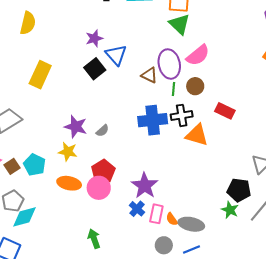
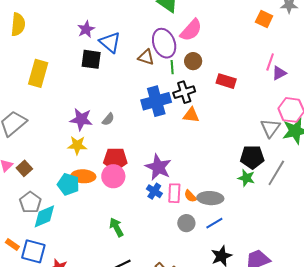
black square: (95, 69) -> (91, 59), turned -35
orange triangle: (197, 135) -> (191, 115), moved, size x0.7
cyan pentagon: (34, 165) -> (68, 184), moved
red pentagon: (103, 171) -> (115, 159), turned -30

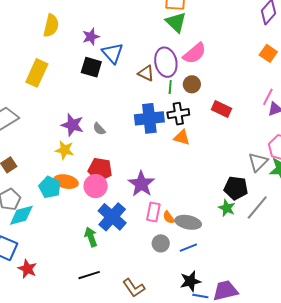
yellow semicircle: (18, 24) -> (51, 26), moved
gray semicircle: (108, 119) -> (99, 129), turned 88
blue cross: (154, 191) -> (112, 217), moved, size x1.8

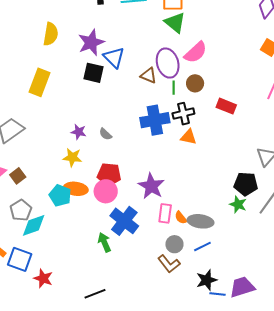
purple star: (91, 37) -> (91, 43), size x1.5
purple star: (72, 125) -> (79, 132), size x0.7
black line: (89, 275) -> (95, 294), moved
brown L-shape: (134, 288) -> (169, 264), moved

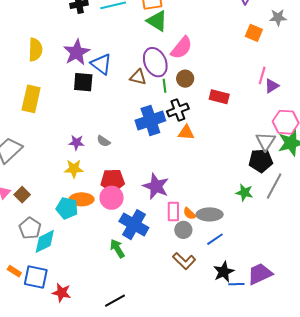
black pentagon: (246, 184) -> (261, 161), moved
gray circle: (174, 244) -> (183, 230), moved

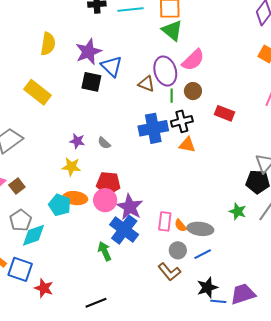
yellow rectangle: (31, 99) -> (38, 92), turned -72
purple star: (156, 186) -> (130, 207), moved
gray circle: (183, 230) -> (178, 250), moved

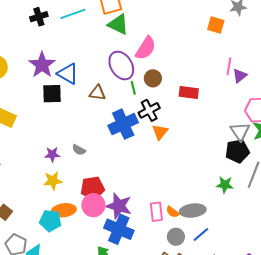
brown triangle: (146, 84) -> (98, 93), moved
orange triangle: (187, 145) -> (160, 132), turned -48

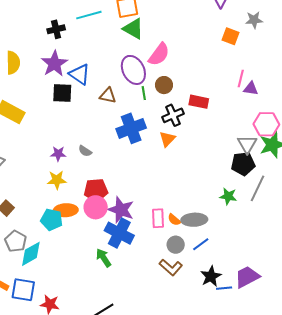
black cross: (39, 17) -> (56, 29), moved
purple triangle: (240, 76) -> (251, 89), turned 42
black cross: (149, 110) -> (173, 115), moved

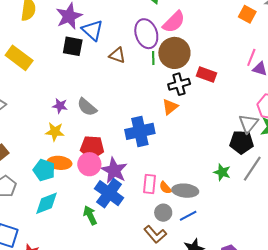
brown circle: (164, 85) -> (174, 53), size x1.8
blue cross: (131, 128) -> (140, 131), moved
gray semicircle: (85, 151) -> (87, 107), size x1.5
cyan diamond: (31, 254) -> (47, 203), moved

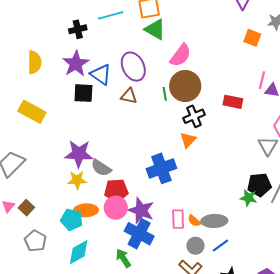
purple ellipse: (146, 34) -> (133, 67), moved
red rectangle: (207, 74) -> (233, 102), moved
purple star: (60, 106) -> (79, 154), size x1.8
gray semicircle: (87, 107) -> (101, 168), moved
black pentagon: (242, 142) -> (259, 185), moved

